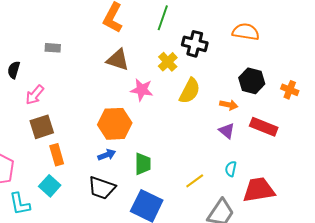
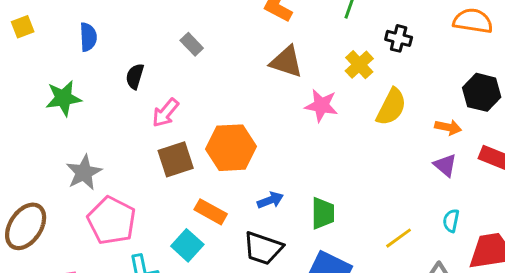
black cross: (195, 44) -> (399, 38), size x0.7
gray rectangle: (53, 48) -> (192, 44), turned 42
orange hexagon: (115, 124) -> (231, 148), moved
orange rectangle: (57, 155) -> (211, 212), moved, turned -45

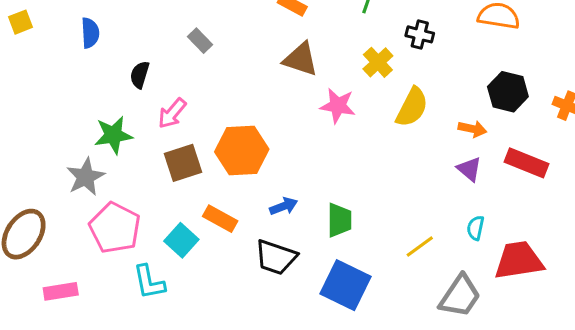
green star: (63, 98) -> (113, 135), moved
cyan square: (187, 245) -> (181, 240), moved

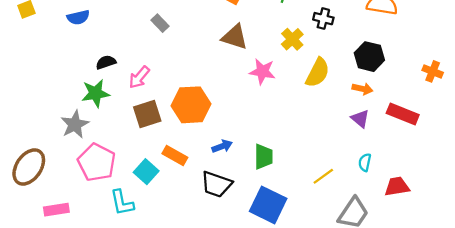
blue semicircle: (90, 33) -> (78, 17), turned 80
black semicircle: (140, 75) -> (106, 62), moved, turned 54
black hexagon: (508, 92) -> (369, 57), moved
red trapezoid: (519, 260) -> (397, 187), size x0.7

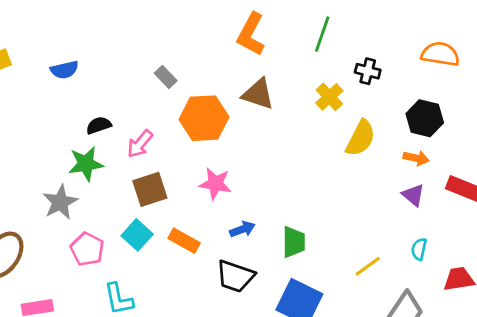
pink star: (262, 71) -> (215, 184), moved
orange hexagon: (191, 105) -> (204, 118), moved
pink pentagon: (97, 162) -> (87, 249), size x0.7
cyan square: (146, 172) -> (137, 235), moved

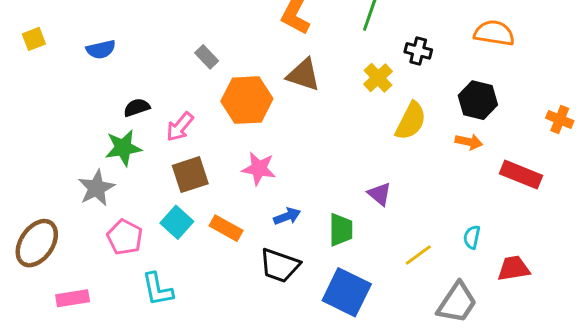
purple triangle: (413, 195) -> (379, 194), moved

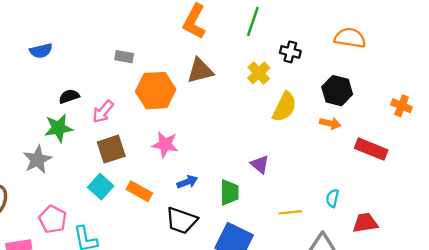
gray rectangle: (207, 57) -> (124, 57), turned -36
brown triangle: (303, 75) -> (200, 71), turned -32
pink pentagon: (125, 237) -> (53, 219), moved
yellow line: (418, 255) -> (290, 212), turned 30

